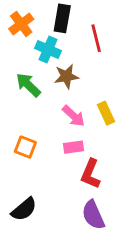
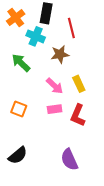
brown star: (66, 76) -> (60, 54), moved
red L-shape: (90, 174) -> (78, 115), moved

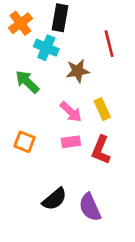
red line: (71, 28) -> (109, 44), moved
black semicircle: (18, 155) -> (54, 199), moved

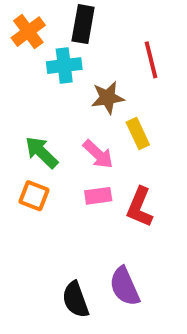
cyan cross: (46, 48) -> (64, 66), turned -30
green arrow: (27, 82) -> (42, 152), moved
yellow rectangle: (102, 109) -> (138, 133), moved
black semicircle: (54, 199) -> (75, 300), moved, turned 110

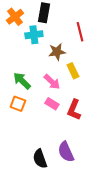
pink rectangle: (98, 196) -> (52, 104), turned 40

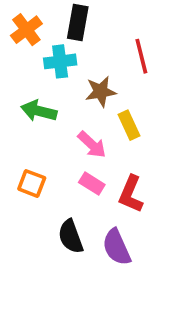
green arrow: (22, 81) -> (39, 111), moved, turned -30
purple semicircle: (66, 152) -> (117, 247), moved
black semicircle: (40, 159) -> (71, 236), moved

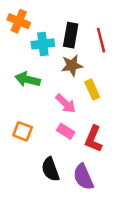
black rectangle: (78, 23) -> (71, 35), moved
orange cross: (26, 30) -> (19, 21), turned -30

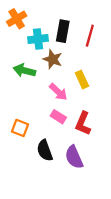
orange cross: (19, 21) -> (17, 19), turned 36
red line: (101, 40) -> (90, 36), turned 30
brown star: (72, 65) -> (53, 59), moved, turned 30
orange square: (23, 131) -> (20, 128), moved

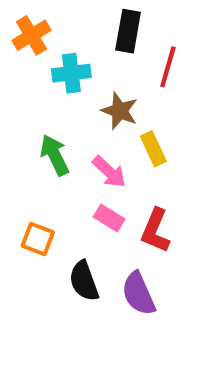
black rectangle: (63, 31) -> (128, 31), moved
brown star: (53, 59) -> (120, 111), moved
green arrow: (25, 71) -> (55, 155), moved, turned 50

